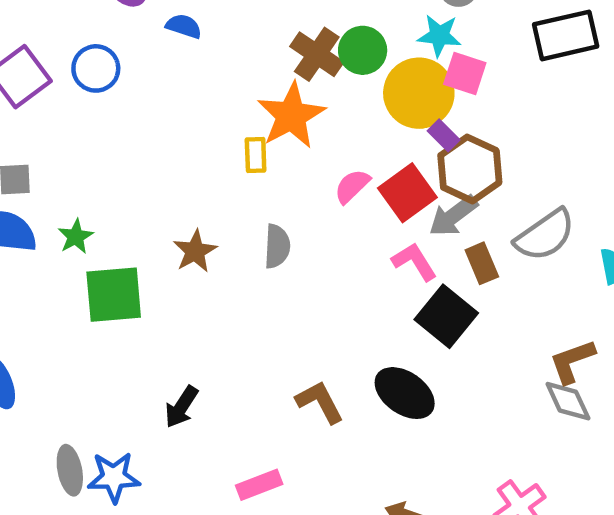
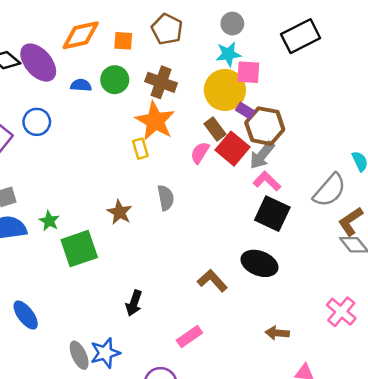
green circle: (363, 50) -> (115, 80), moved
gray semicircle: (545, 235) -> (330, 190), moved
pink L-shape: (414, 262) -> (267, 181), moved
brown rectangle: (482, 263) -> (215, 129), moved

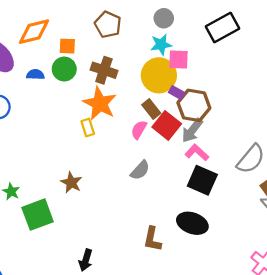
orange square: (123, 41) -> (67, 46), moved
gray semicircle: (166, 198) -> (140, 170), moved, turned 55
brown L-shape: (212, 281) -> (152, 239), turned -125

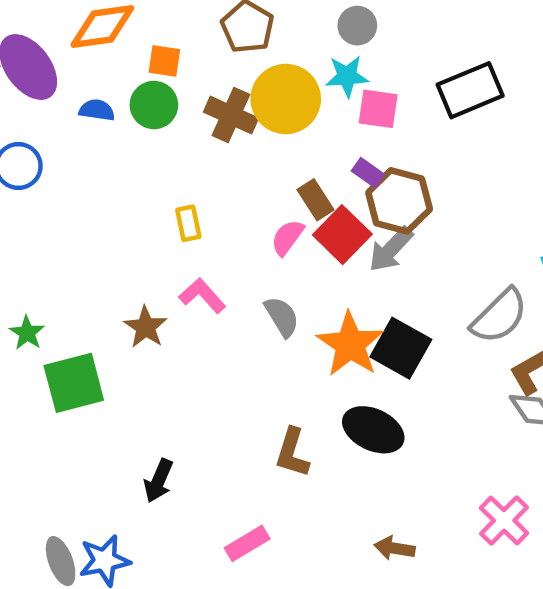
black rectangle: (223, 27) -> (470, 90), moved
yellow circle: (159, 75) -> (286, 99), moved
orange star: (100, 104) -> (350, 344), moved
pink L-shape: (197, 153) -> (202, 296), moved
gray semicircle: (140, 170) -> (282, 317), turned -80

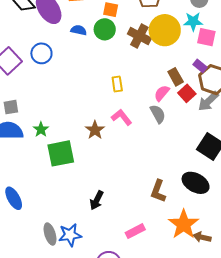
red square: (342, 235) -> (187, 93), size x0.7
gray semicircle: (282, 317) -> (158, 114), moved
orange star: (350, 344) -> (184, 224), moved

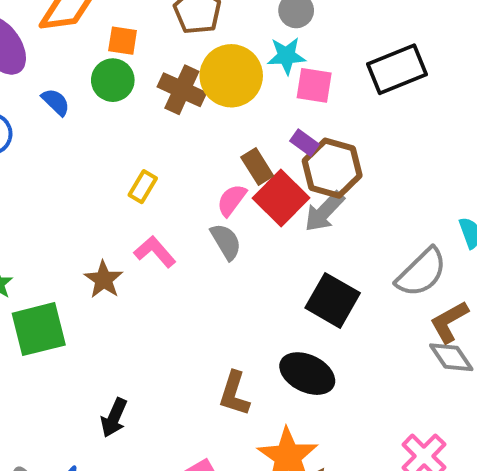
blue semicircle: (79, 30) -> (56, 102), moved, turned 35
yellow rectangle: (117, 84) -> (143, 187), turned 42
red square: (187, 93) -> (281, 198), size x1.5

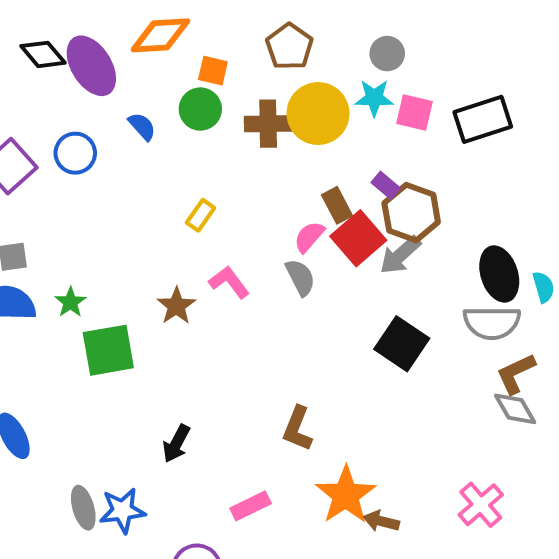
pink square: (314, 85) -> (414, 113), moved
brown cross: (182, 90) -> (268, 124), turned -30
yellow rectangle: (143, 187) -> (201, 215), moved
gray semicircle: (421, 272) -> (492, 323), turned 40
black ellipse: (307, 374) -> (499, 274), moved, turned 42

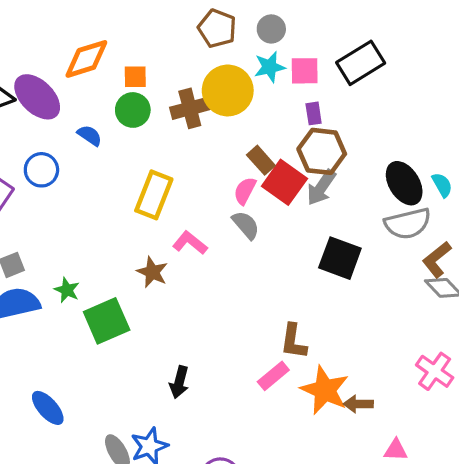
brown pentagon: (289, 47) -> (217, 28), moved
purple rectangle: (386, 185) -> (314, 113), moved, turned 55
yellow rectangle: (201, 215) -> (154, 195), size x1.8
brown L-shape: (297, 429) -> (294, 341), moved
pink rectangle: (251, 506) -> (273, 376), moved

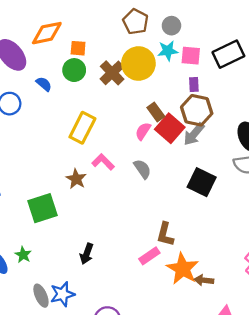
brown cross: (190, 108) -> (112, 73), turned -35
gray semicircle: (246, 225) -> (142, 169), moved
green star: (67, 290) -> (23, 255), moved

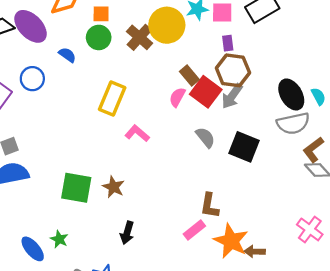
gray semicircle: (142, 169) -> (205, 137), moved
brown star: (76, 179) -> (113, 187), moved
green square: (43, 208) -> (76, 188), turned 32

